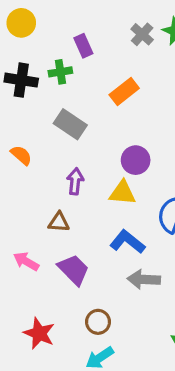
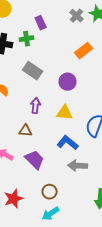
orange rectangle: (124, 91) -> (84, 51), moved
purple circle: (136, 160) -> (68, 82), moved
red star: (39, 333) -> (14, 199), turned 30

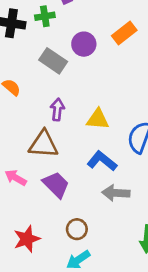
purple circle: (68, 82) -> (84, 44), moved
brown triangle: (26, 131) -> (43, 144), size x1.6

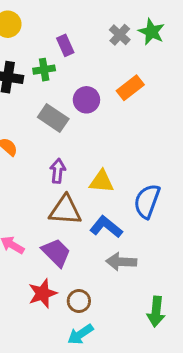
brown triangle: (43, 144) -> (65, 210), moved
red star: (27, 239) -> (43, 293), moved

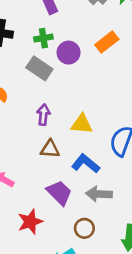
green cross: (44, 70) -> (43, 38), moved
brown triangle: (65, 210) -> (50, 149), size x0.7
purple trapezoid: (56, 253) -> (59, 193), moved
brown circle: (79, 301) -> (84, 228), moved

